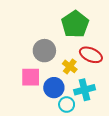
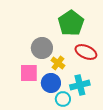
yellow cross: (70, 66) -> (58, 63), moved

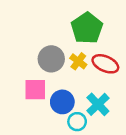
yellow cross: (58, 63) -> (78, 61), moved
cyan cross: (80, 85) -> (98, 104), turned -30

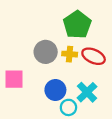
yellow cross: (78, 61) -> (70, 54), turned -32
pink square: (35, 90) -> (14, 79), moved

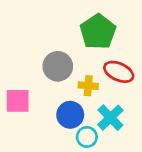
yellow cross: (70, 54) -> (88, 86), moved

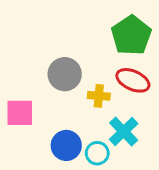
green pentagon: (98, 32) -> (131, 35), moved
blue circle: (70, 115) -> (66, 145), moved

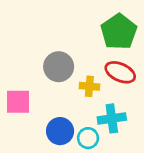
cyan cross: (124, 132) -> (112, 118), turned 36

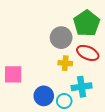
gray circle: (59, 67) -> (61, 38), moved

